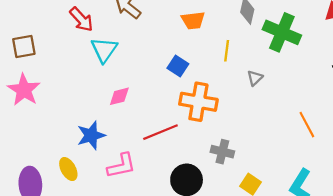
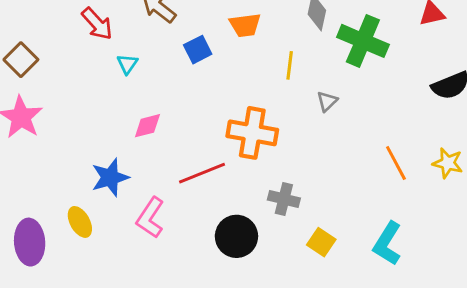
brown square: (24, 46) -> (21, 60), turned -35
cyan triangle: (104, 50) -> (127, 64), size x0.6
blue square: (178, 66) -> (198, 50), moved, turned 30
pink L-shape: (121, 166) -> (150, 218), turned 136

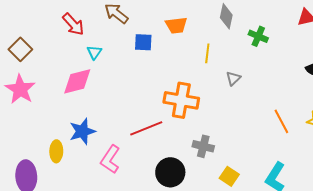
green cross: (363, 41) -> (258, 36), size x0.6
blue square: (198, 50) -> (143, 42), turned 30
pink diamond: (147, 126) -> (77, 81), moved, size x1.5
yellow ellipse: (80, 222) -> (56, 151), moved, turned 30

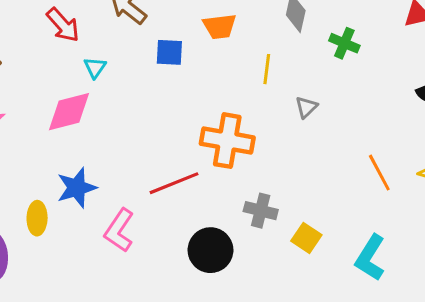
yellow square: (229, 176) -> (306, 238), moved

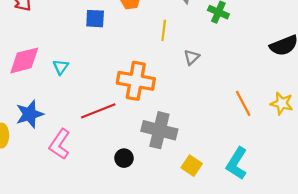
cyan triangle: (95, 68) -> (61, 67), moved
gray cross: (261, 211) -> (159, 130), size x1.5
yellow square: (306, 238) -> (192, 166), moved
black circle: (210, 250) -> (124, 158), size x0.6

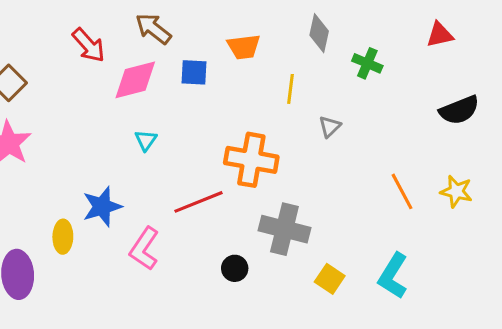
pink diamond: (24, 60) -> (135, 80), moved

